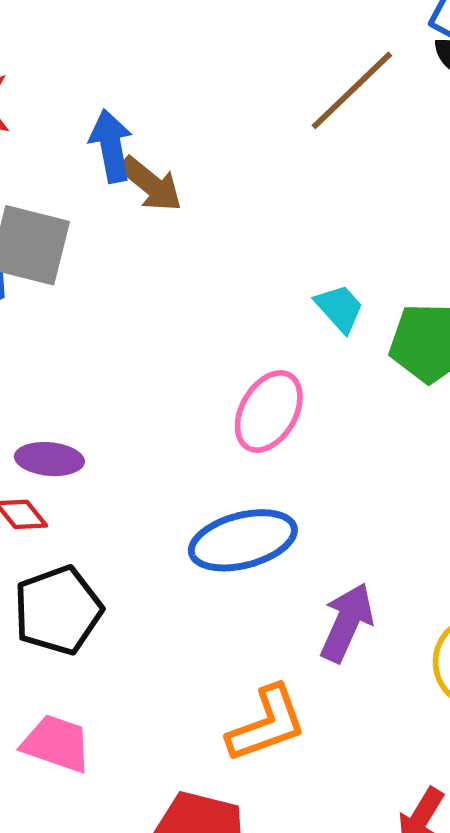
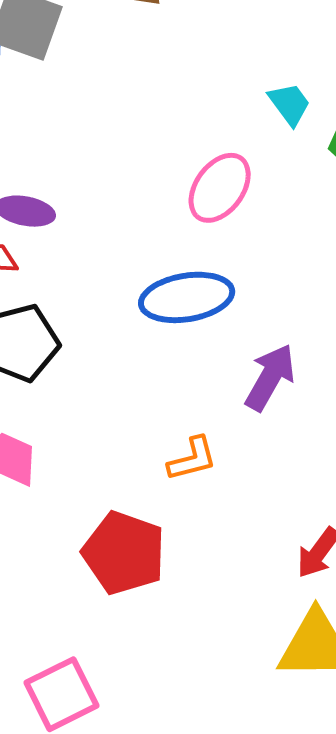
orange L-shape: (267, 724) -> (192, 459), size x0.7

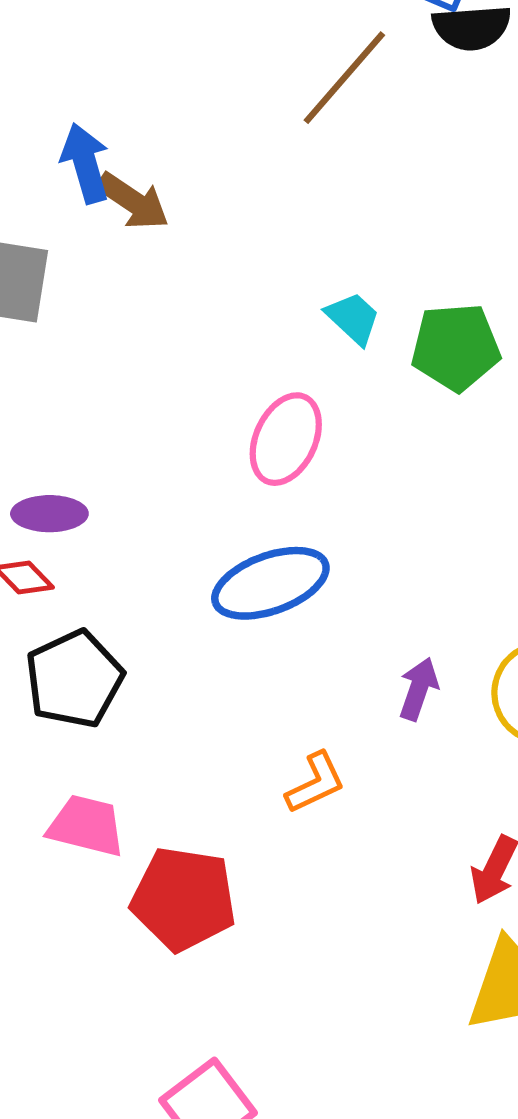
purple arrow: (270, 377) -> (419, 689), moved, size x0.7
red pentagon: (124, 553) -> (184, 899), moved

